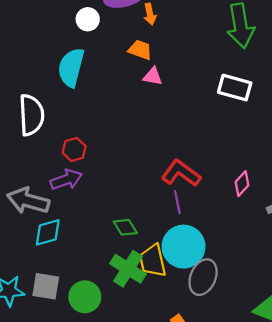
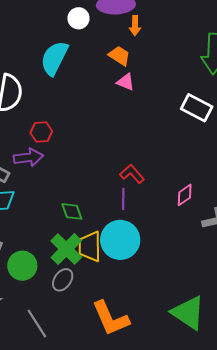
red L-shape: (181, 173) -> (132, 174), size x0.7
gray ellipse: (203, 277) -> (63, 280), moved, size x0.7

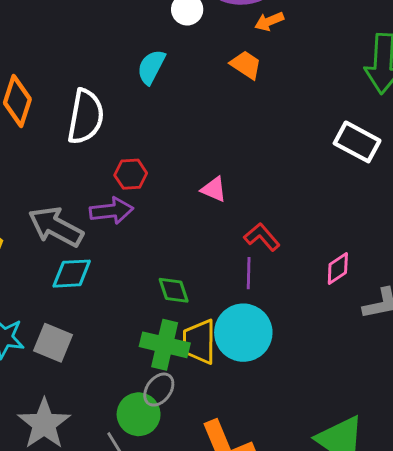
orange arrow: (135, 26) -> (269, 21), turned 66
cyan semicircle: (54, 58) -> (151, 67), size x0.7
pink triangle: (126, 82) -> (214, 189), moved
green cross: (66, 249) -> (165, 345), turned -32
green circle: (22, 266) -> (139, 414), moved

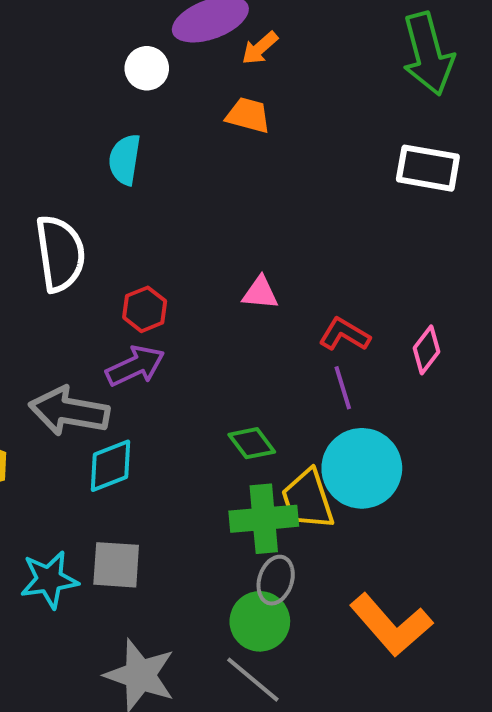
pink diamond: (338, 269) -> (426, 350), moved

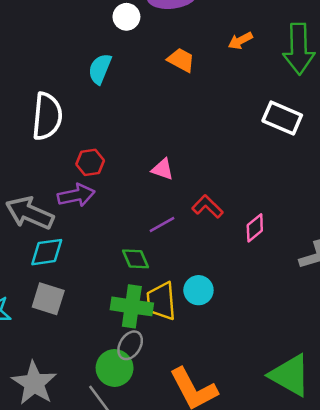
orange arrow: (260, 48) -> (240, 41), moved
purple line: (343, 388) -> (162, 224), moved, turned 64
cyan circle: (362, 468) -> (198, 290), size x0.6
gray square: (116, 565) -> (48, 299), moved

